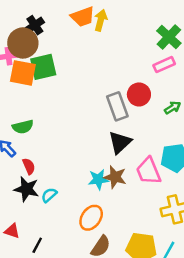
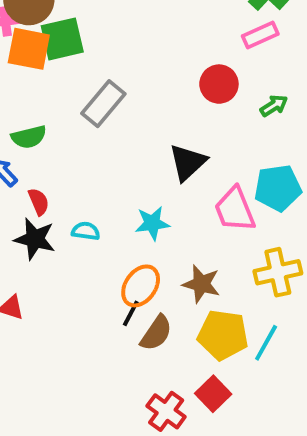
gray rectangle: (117, 106) -> (103, 104), moved, turned 60
brown star: (115, 177) -> (201, 284), moved
cyan semicircle: (49, 195) -> (86, 231), moved, turned 49
black line: (37, 245) -> (131, 313), moved

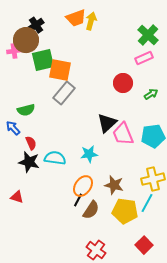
orange square: (29, 49) -> (60, 70), moved
pink trapezoid: (235, 209) -> (123, 134), moved
cyan semicircle: (86, 231) -> (55, 158), size x1.5
cyan line: (266, 343) -> (147, 203), moved
red square: (213, 394) -> (144, 245), moved

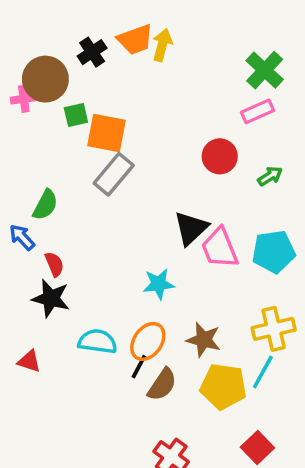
black cross: (36, 25) -> (92, 52), moved
green square: (43, 60) -> (76, 115), size x0.6
green semicircle: (26, 110) -> (45, 205), turned -48
cyan semicircle: (55, 158) -> (98, 341), moved

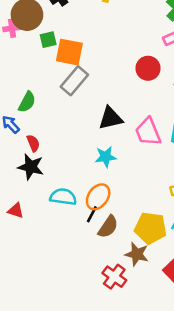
black triangle: (191, 228) -> (111, 118), moved, turned 30
brown star: (204, 340) -> (137, 254), moved

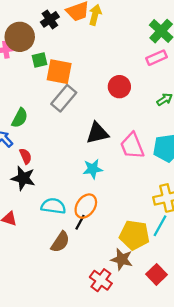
red circle: (148, 68) -> (119, 87), moved
brown semicircle: (108, 227) -> (60, 242), moved

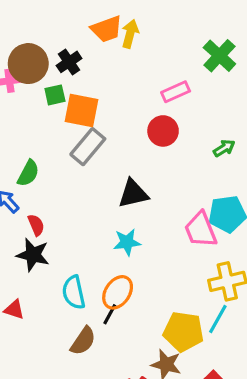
black cross: (50, 19) -> (69, 62), moved
pink rectangle: (156, 58) -> (176, 92), moved
pink trapezoid: (132, 146) -> (201, 230), moved
cyan semicircle: (53, 206) -> (74, 292), turned -110

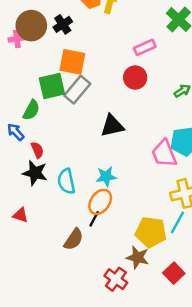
green square: (55, 95) -> (52, 86), moved, size x1.6
cyan star: (127, 242) -> (106, 177), moved
cyan semicircle: (74, 292) -> (66, 181), moved

